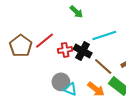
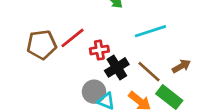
brown pentagon: (21, 46) -> (42, 45), turned 30
black cross: (83, 51) -> (117, 67), moved, turned 30

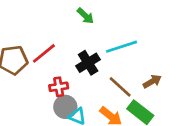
red cross: (99, 50) -> (59, 87), moved
black cross: (117, 67) -> (88, 63), moved

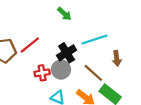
brown arrow: (152, 81) -> (117, 58), moved, turned 112
gray circle: (65, 107) -> (61, 70), moved

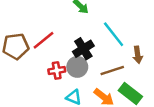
cyan line: (94, 39) -> (114, 34), turned 70
brown line: (93, 73) -> (112, 71), turned -60

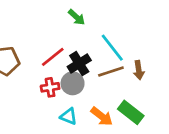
red line: (43, 40) -> (53, 57), moved
brown line: (112, 71) -> (111, 71), moved

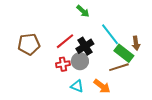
brown arrow: (139, 70) -> (136, 43), moved
brown line: (111, 71) -> (119, 67), moved
green rectangle: (131, 112) -> (124, 53), moved

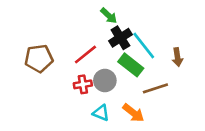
black cross: (85, 46) -> (120, 38), moved
green rectangle: (124, 53) -> (131, 65), moved

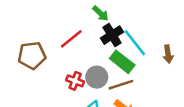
red line: (85, 55) -> (71, 39), moved
red cross: (83, 84) -> (75, 81), turned 30
brown line: (155, 88) -> (121, 85), moved

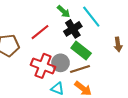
cyan line: (135, 43) -> (91, 17), moved
red cross: (75, 81) -> (43, 66), size x1.6

